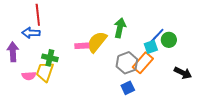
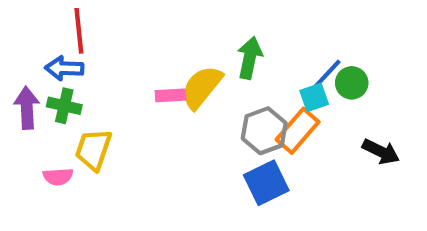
green cross: (50, 58) -> (64, 106), moved
pink semicircle: (29, 76) -> (58, 177), moved
blue square: (128, 88) -> (266, 183), size x1.5

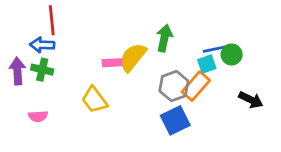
blue line: (327, 75) -> (215, 49), turned 35
yellow trapezoid: (93, 150) -> (94, 100), moved, turned -56

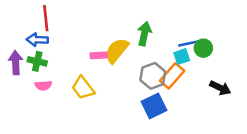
pink semicircle: (38, 116) -> (43, 85), moved

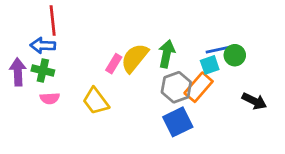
green arrow: (144, 34) -> (167, 54), moved
pink rectangle: (99, 55) -> (114, 64), turned -56

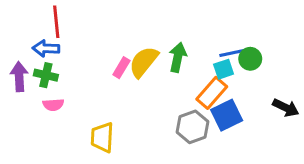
gray hexagon: (176, 87) -> (192, 127), moved
yellow trapezoid: (96, 101) -> (102, 137), moved, turned 40
black arrow: (254, 101) -> (286, 108), moved
blue square: (178, 122) -> (227, 115), moved

